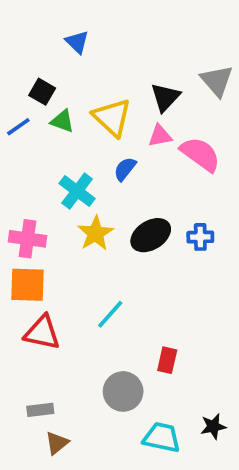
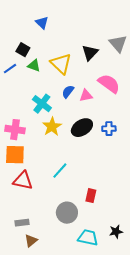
pink triangle: (160, 136) -> (86, 96), moved

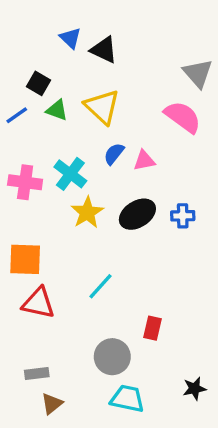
black triangle: (90, 53) -> (104, 50), moved, turned -48
pink semicircle: (109, 84) -> (183, 117), moved
pink cross: (15, 130) -> (25, 182), moved
cyan trapezoid: (88, 238) -> (127, 399), moved

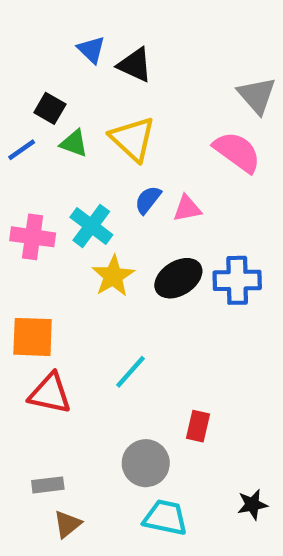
blue cross: (183, 216) -> (237, 280), size x1.5

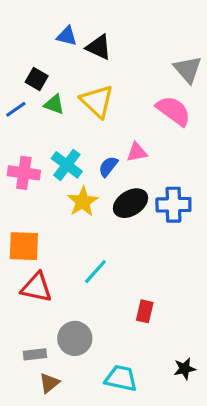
blue triangle: (91, 50) -> (67, 36), turned -30
blue semicircle: (148, 200) -> (108, 167), moved
gray circle: (146, 463) -> (75, 338), moved

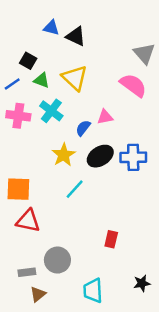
cyan cross: (67, 165) -> (51, 111), moved
pink cross: (24, 173) -> (18, 116), moved
cyan line: (95, 272) -> (75, 189), moved
cyan trapezoid: (121, 378) -> (93, 291), turned -105

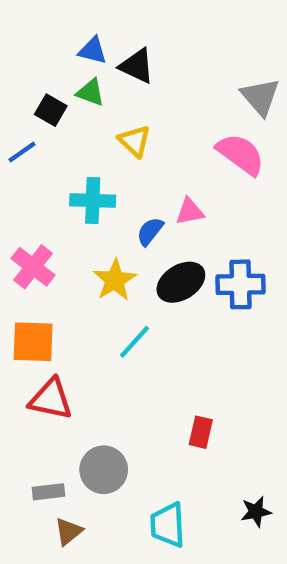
yellow triangle: (75, 78) -> (135, 141), size x0.7
green triangle: (42, 80) -> (90, 92), moved
cyan cross: (51, 111) -> (93, 201), turned -35
pink cross: (18, 116) -> (33, 267), moved, turned 30

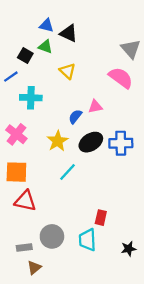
cyan cross: (93, 201) -> (31, 98), moved
black star: (256, 512) -> (129, 249), moved
cyan trapezoid: (168, 525) -> (87, 240), moved

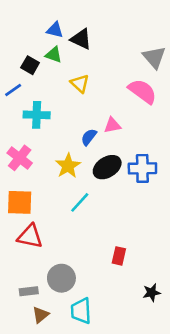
cyan trapezoid: (87, 240) -> (81, 311), moved

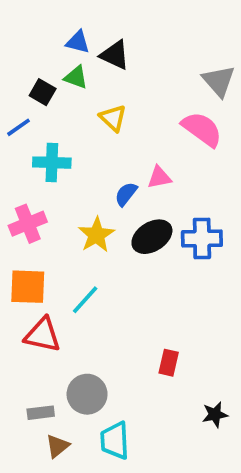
pink cross: (20, 158) -> (28, 224), turned 30
cyan line: (80, 202) -> (85, 300), moved

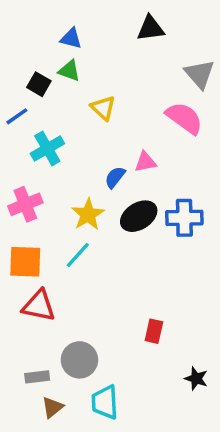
black triangle: (115, 55) -> (151, 28), moved, turned -32
cyan cross: (52, 163) -> (47, 148), turned -32
cyan line: (85, 300) -> (78, 255), moved
black star: (215, 415) -> (196, 379), turned 30

